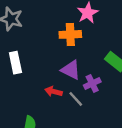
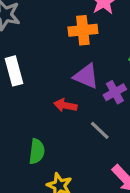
gray line: (76, 99) -> (100, 130), moved

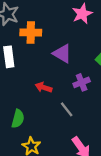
orange cross: (83, 30) -> (31, 33), moved
purple triangle: (86, 76) -> (62, 53), moved

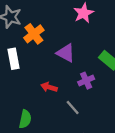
orange cross: (31, 33) -> (34, 34), turned -36

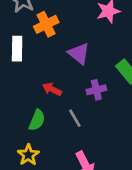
green semicircle: (25, 119) -> (37, 120), moved

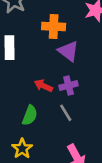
orange cross: (46, 24) -> (54, 27), moved, turned 30
purple cross: (96, 90) -> (69, 86), moved

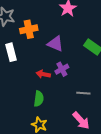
orange cross: (54, 27) -> (29, 29), moved
gray line: (66, 113) -> (83, 93), moved, turned -40

